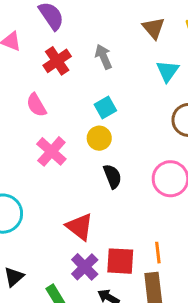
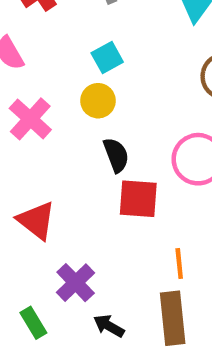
red triangle: (80, 227) -> (36, 220), moved
red square: (120, 261) -> (138, 199), moved

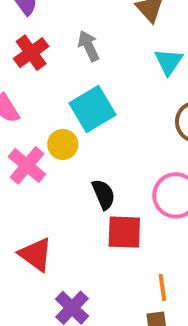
cyan square: (107, 57) -> (93, 109), size x1.6
yellow circle: (98, 101) -> (63, 144), moved

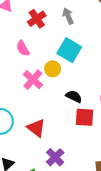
cyan square: (93, 109) -> (69, 50), turned -30
black semicircle: (104, 194) -> (74, 96), turned -42

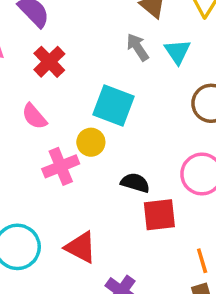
gray arrow: (68, 16) -> (138, 47), moved
pink cross: (33, 80) -> (61, 166), turned 36

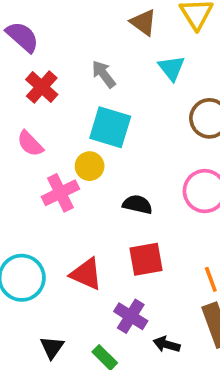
gray arrow: (138, 47) -> (104, 74), moved
red square: (159, 215) -> (146, 259), moved

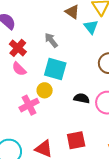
cyan triangle: (172, 68) -> (91, 27), moved
pink semicircle: (30, 144) -> (19, 69), moved
black semicircle: (137, 204) -> (82, 98), moved

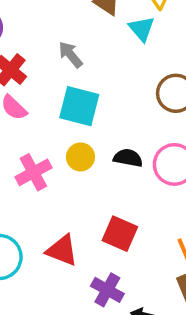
yellow circle: (45, 90) -> (81, 157), moved
red square: (76, 140) -> (120, 234), turned 36

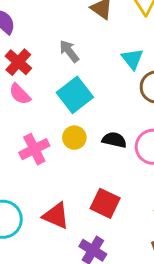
cyan triangle: (142, 29) -> (132, 59), moved
cyan square: (79, 106) -> (75, 95), turned 36

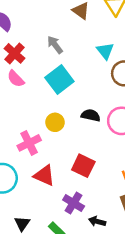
yellow circle: (74, 138) -> (55, 122), moved
pink cross: (34, 149) -> (29, 143), moved

